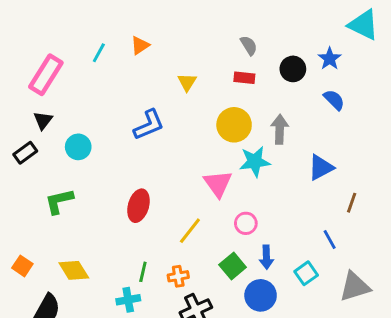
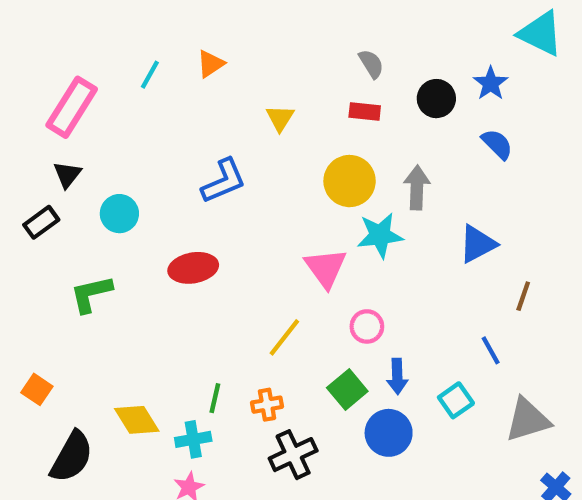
red ellipse: (138, 206) -> (193, 268), moved, turned 64
yellow diamond: (74, 270) -> (137, 420), moved

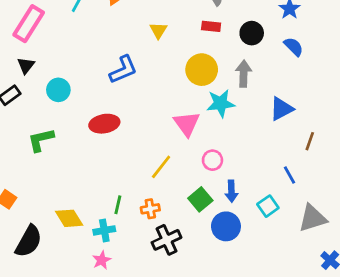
black circle: (436, 99) -> (252, 33), moved

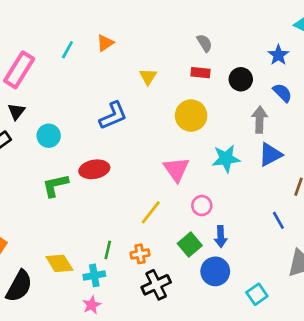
gray arrow: (244, 74) -> (260, 120), moved
cyan star: (221, 103) -> (226, 159), moved
green L-shape: (41, 140) -> (55, 185), moved
cyan square: (268, 206) -> (257, 294), moved

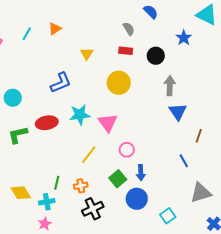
blue semicircle: (282, 93) -> (151, 12), moved
blue triangle: (270, 155) -> (178, 112), turned -36
cyan star: (226, 159) -> (80, 115), moved

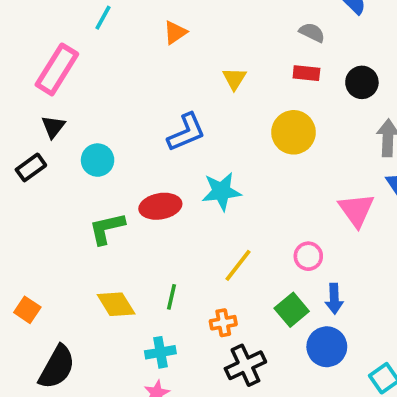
gray semicircle: (129, 29) -> (312, 32), turned -32
cyan line: (27, 34) -> (103, 18), moved
pink triangle: (108, 123) -> (356, 210), moved
green line: (57, 183) -> (171, 297), moved
yellow diamond: (21, 193) -> (116, 304), moved

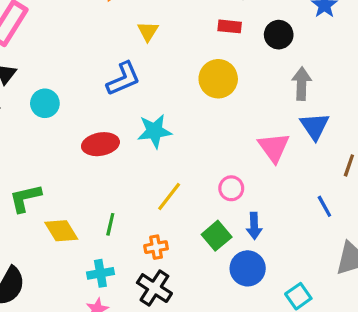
yellow triangle: (234, 79) -> (148, 31), moved
green L-shape: (107, 228) -> (25, 198), moved
black cross: (245, 365) -> (154, 288), moved, turned -32

